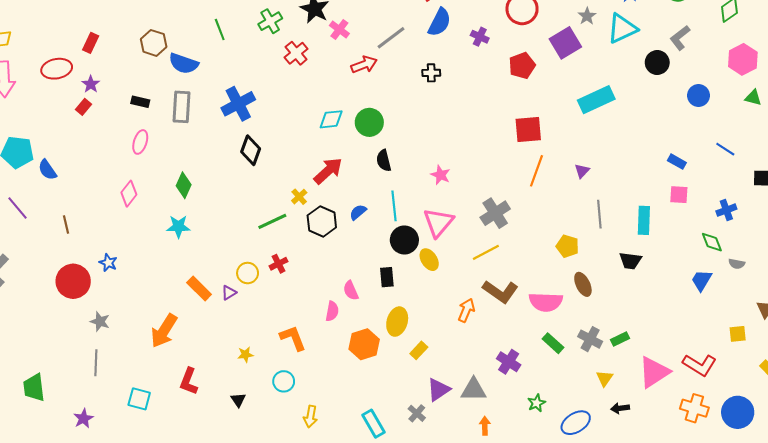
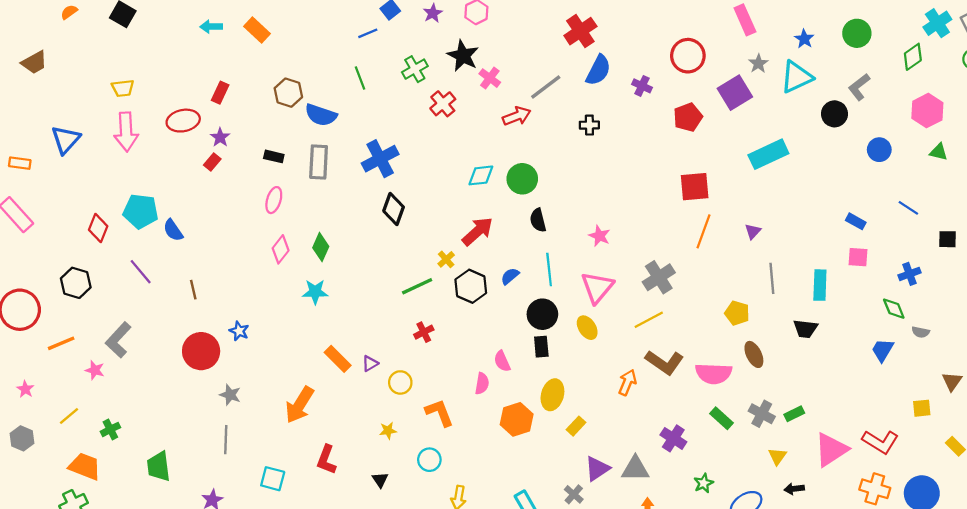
pink diamond: (129, 194) -> (281, 249), moved
black circle: (404, 240) -> (542, 314), moved
yellow circle: (248, 273) -> (400, 382), moved

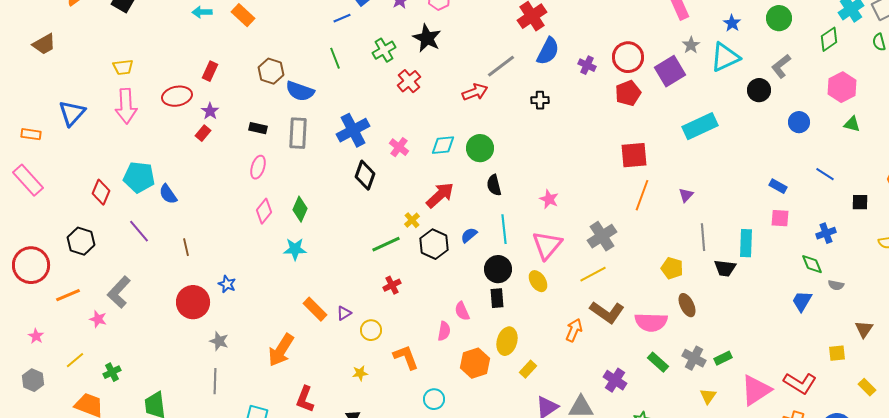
red circle: (688, 56) -> (628, 57), moved
pink cross: (490, 78) -> (399, 147), moved
black trapezoid: (805, 329) -> (725, 268), moved
cyan circle: (429, 460) -> (434, 399), moved

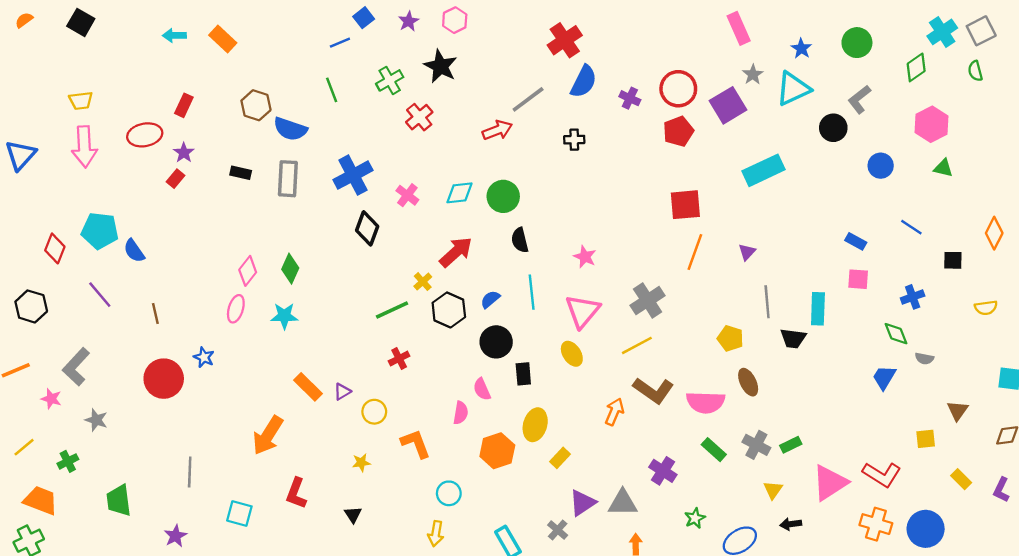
pink ellipse: (258, 167) -> (236, 309), moved
black circle: (498, 269) -> (496, 342), moved
gray star: (219, 341) -> (96, 420), moved

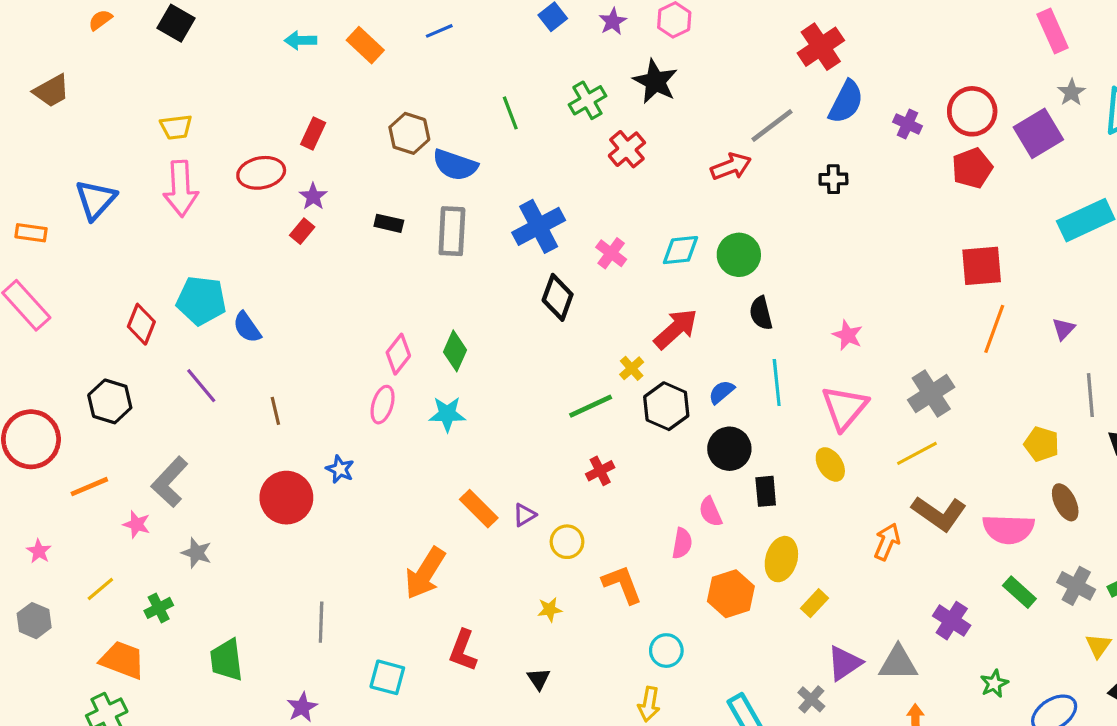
blue line: (340, 43) -> (439, 31), moved

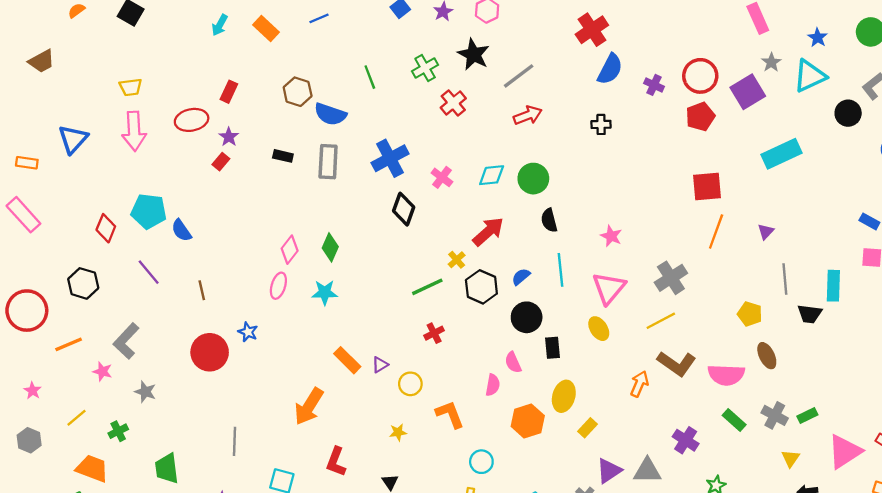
cyan arrow: (301, 40) -> (220, 25), turned -60
gray line: (772, 126) -> (519, 76), moved

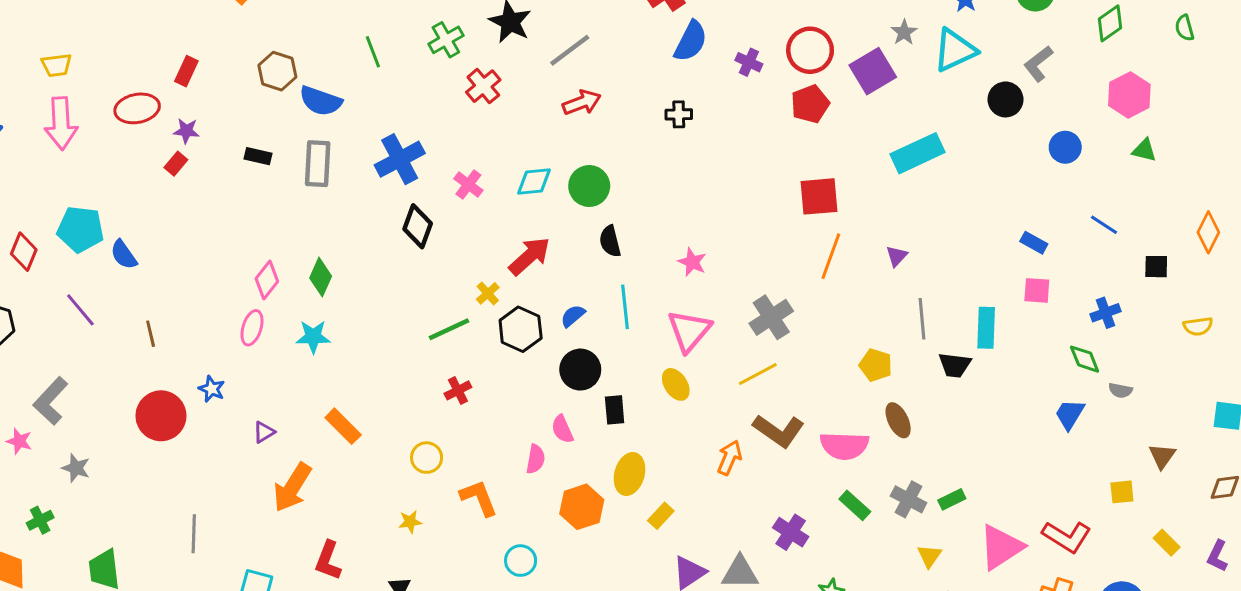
purple star: (229, 137) -> (186, 131), turned -30
purple triangle: (380, 365) -> (264, 432), moved

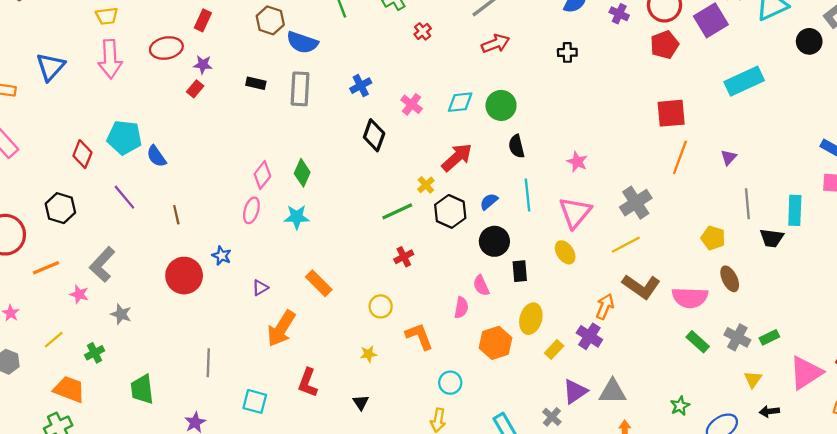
red cross: (483, 86) -> (423, 31), size x0.7
blue cross: (400, 159) -> (361, 86), size x0.6
purple cross: (791, 532) -> (589, 336), moved

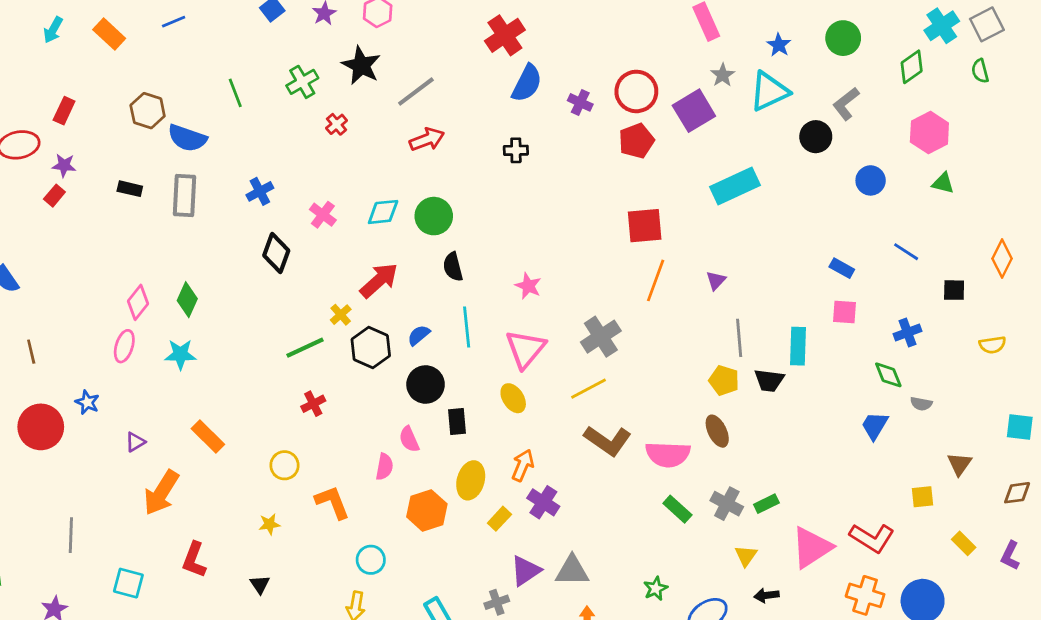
yellow pentagon: (713, 238) -> (724, 380), moved
orange arrow: (605, 306) -> (523, 465), moved
gray cross: (552, 417) -> (497, 602), turned 30

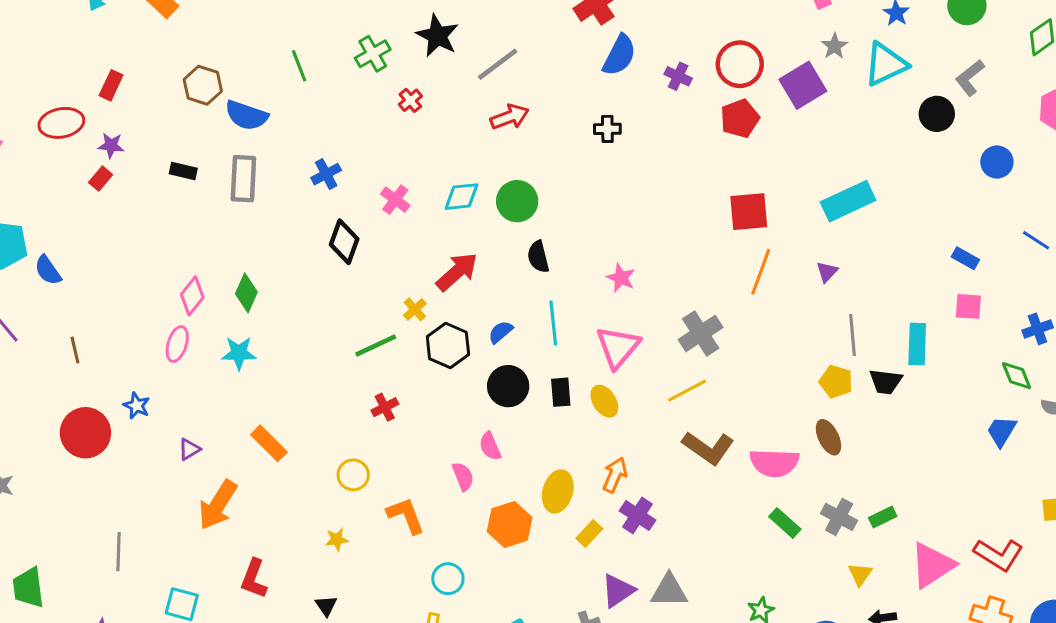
cyan rectangle: (735, 186) -> (848, 201), moved
black rectangle: (457, 421) -> (561, 392), moved
pink semicircle: (384, 467) -> (463, 476), turned -32

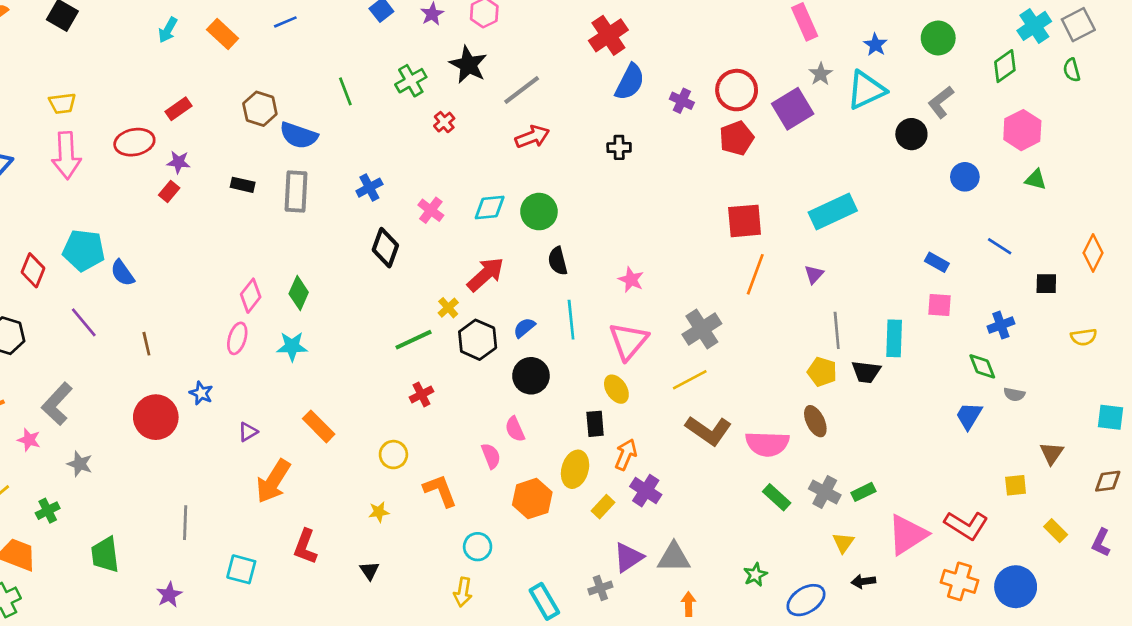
red rectangle: (111, 85) -> (179, 109), turned 30
black rectangle: (561, 392) -> (595, 424), moved

